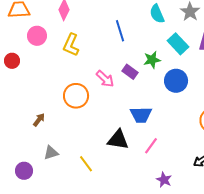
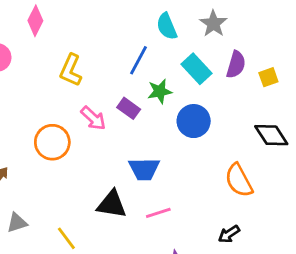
blue line: (120, 31) -> (139, 60), moved, turned 45
yellow L-shape: (71, 45) -> (71, 70), moved
pink line: (151, 146) -> (158, 213), turned 36

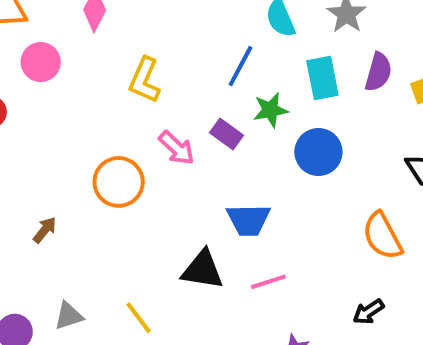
cyan rectangle: (196, 69) -> (322, 78), turned 32
gray triangle: (17, 223) -> (69, 316), moved

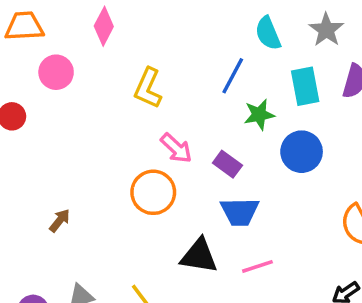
purple rectangle: (227, 134) -> (227, 164), moved
orange circle: (119, 182) -> (153, 192), moved

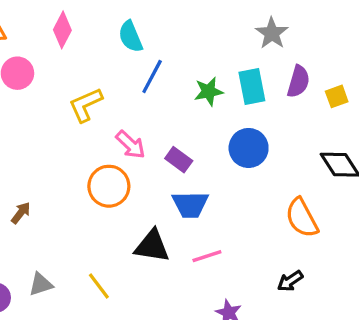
cyan semicircle: (268, 33) -> (131, 37), moved
blue line: (233, 76) -> (152, 76), moved
yellow L-shape: (148, 88) -> (86, 105), moved, turned 42
green star: (259, 115) -> (209, 91), moved

